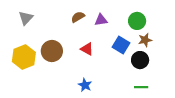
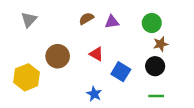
blue square: (121, 45) -> (121, 72), moved
yellow hexagon: (24, 57) -> (27, 77), moved

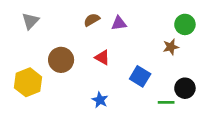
green circle: (152, 23) -> (185, 24), moved
black circle: (155, 66) -> (185, 88), moved
blue square: (121, 72) -> (140, 76), moved

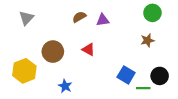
green circle: (185, 24) -> (152, 13), moved
blue square: (140, 76) -> (126, 75), moved
blue star: (100, 100) -> (65, 86), moved

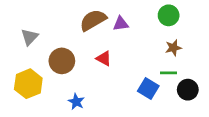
green circle: (152, 13) -> (169, 15), moved
brown semicircle: (79, 17) -> (93, 20), size x1.6
gray triangle: (26, 18) -> (29, 37), moved
green line: (143, 88) -> (169, 73), moved

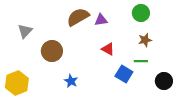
red triangle: (104, 58) -> (108, 49), moved
yellow hexagon: (28, 84) -> (17, 83), moved
black circle: (188, 90) -> (164, 81), moved
blue star: (76, 102) -> (71, 81), moved

